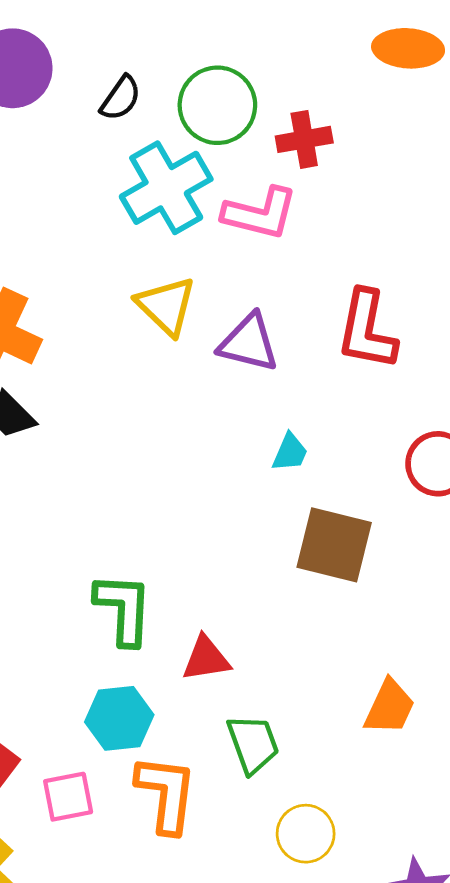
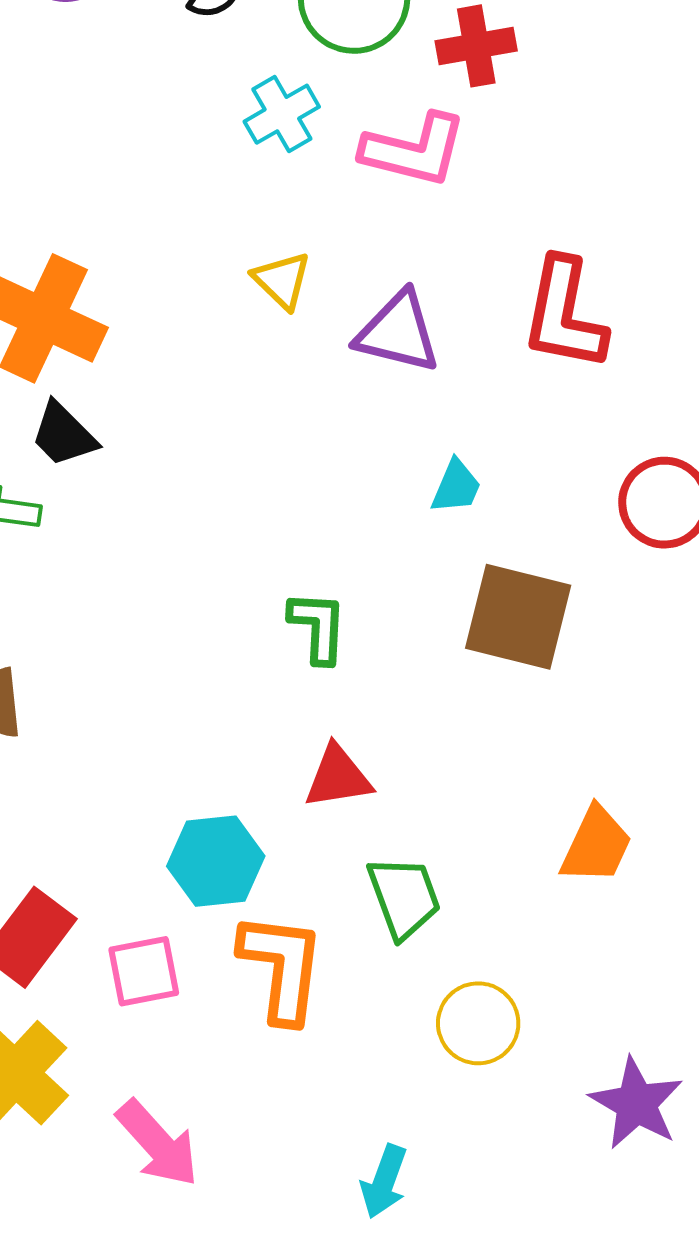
cyan cross: (166, 188) -> (282, 114), size x0.6
yellow triangle: (166, 306) -> (282, 280), size x0.7
green L-shape: (124, 609) -> (318, 627), moved, size x0.7

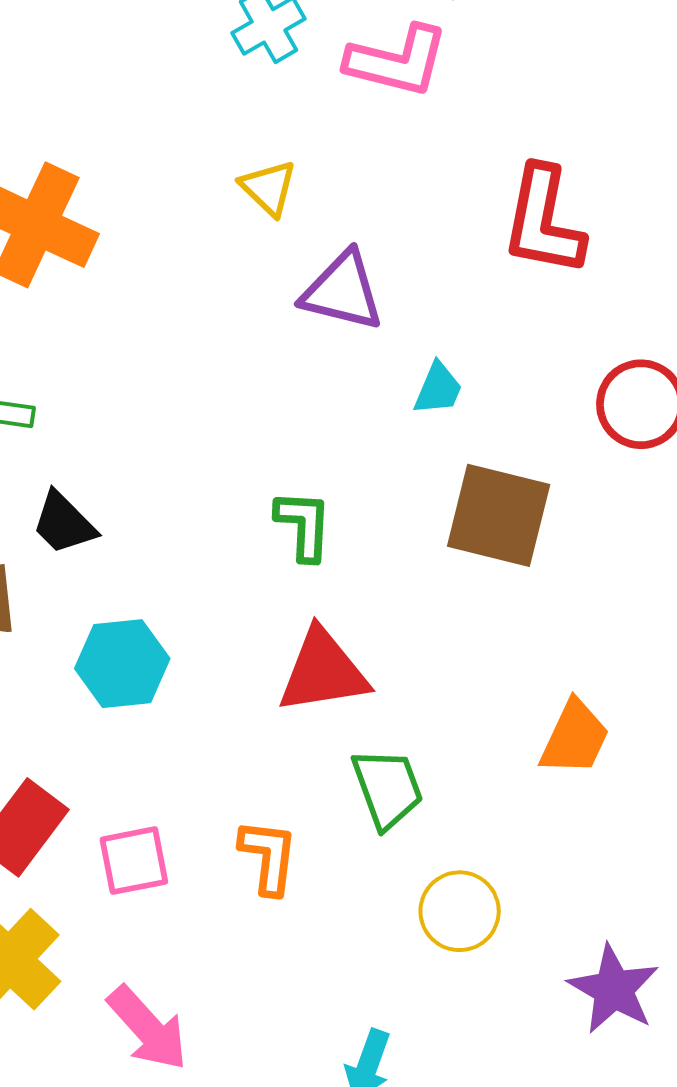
purple triangle: (398, 332) -> (343, 291), moved
black trapezoid: (64, 434) -> (64, 523), moved
red triangle: (338, 777) -> (323, 671), size x1.4
cyan hexagon: (216, 861) -> (122, 664), moved
orange L-shape: (282, 967) -> (268, 857), size x0.7

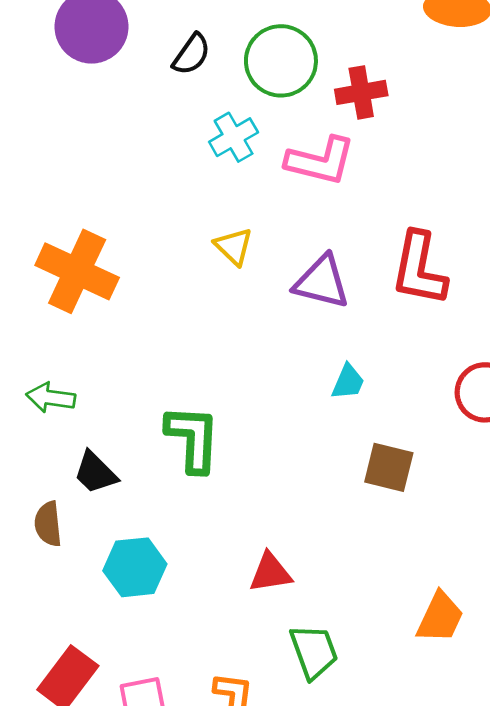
purple triangle: (343, 291) -> (322, 282), moved
brown square: (499, 515) -> (389, 467), size x0.7
green L-shape: (304, 525) -> (193, 438), moved, size x1.4
red triangle: (323, 671) -> (270, 573), size x0.7

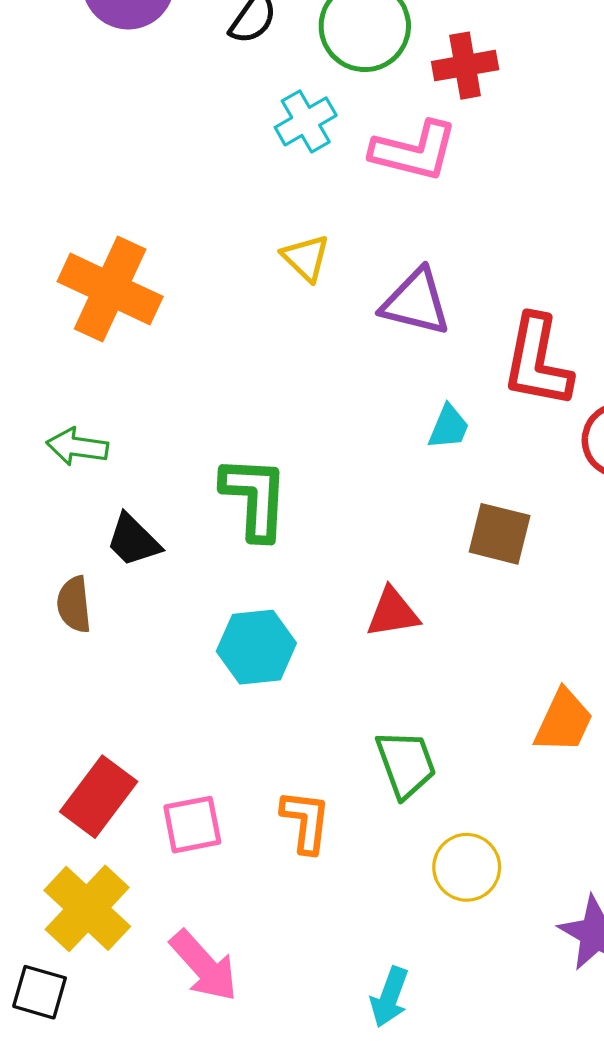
red L-shape: (419, 269) -> (537, 361), moved
cyan hexagon: (135, 567) -> (256, 647), moved
red triangle: (270, 573) -> (393, 613), moved

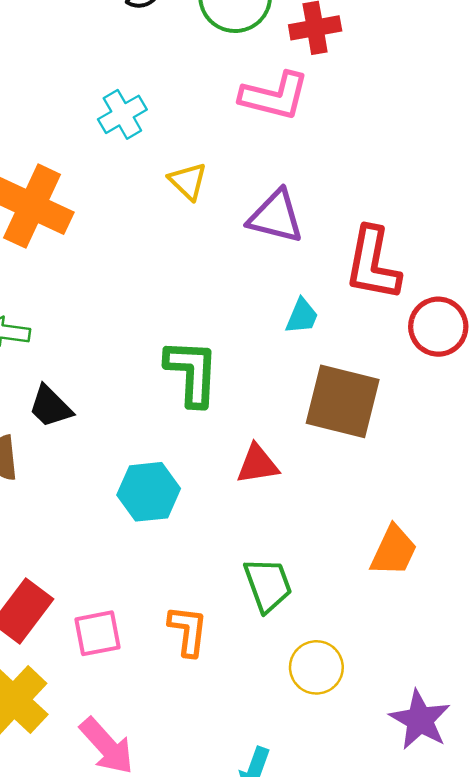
cyan cross: (306, 121) -> (122, 114), moved
green L-shape: (255, 498) -> (192, 373), moved
brown square: (500, 534) -> (343, 401), size x1.5

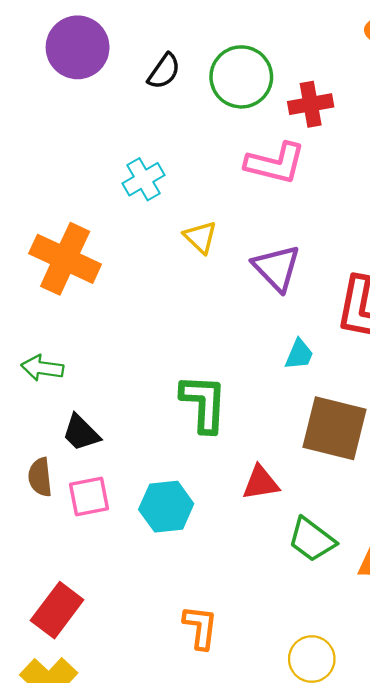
purple triangle: (276, 217) -> (277, 268), turned 32
green trapezoid: (268, 585) -> (312, 540), moved, turned 147
pink square: (98, 633) -> (89, 496), moved

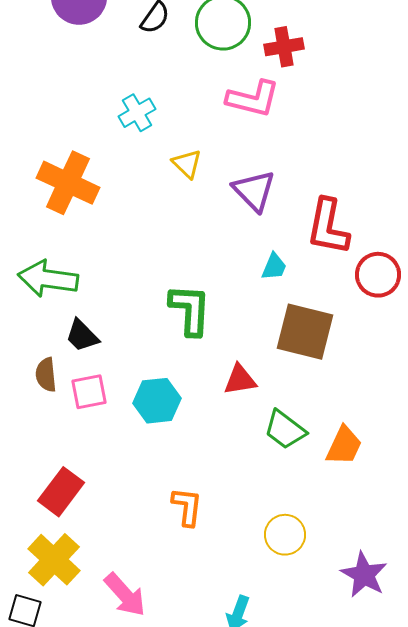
green arrow: (42, 368) -> (48, 279), size x1.6

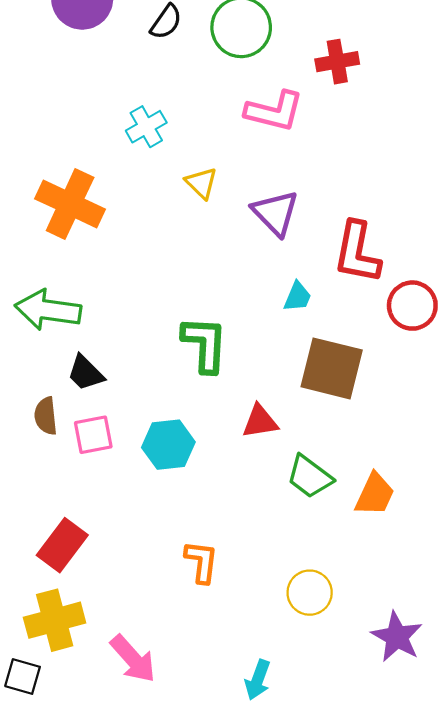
red cross: (284, 47) -> (337, 62), moved
yellow cross: (54, 560) -> (55, 620), turned 32

